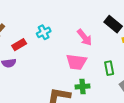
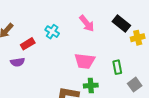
cyan cross: (44, 32) -> (52, 32), turned -32
pink arrow: (85, 37) -> (87, 23), moved

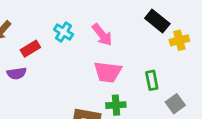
pink arrow: (87, 23) -> (102, 35), moved

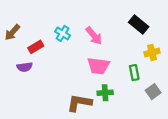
yellow cross: (179, 40) -> (152, 52), moved

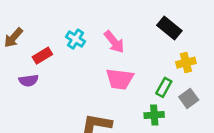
green rectangle: (134, 73) -> (164, 87), turned 40
gray square: (153, 92) -> (189, 98), moved
green cross: (105, 93) -> (154, 115), moved

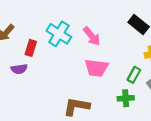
cyan cross: (75, 39) -> (59, 34), size x1.5
red rectangle: (42, 56) -> (31, 48), turned -42

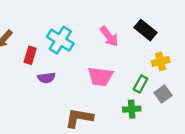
pink arrow: (92, 36) -> (109, 36), moved
purple semicircle: (19, 69) -> (46, 78), moved

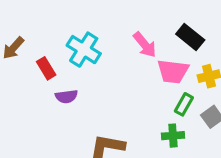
red rectangle: (30, 55) -> (46, 68), turned -48
pink trapezoid: (100, 76) -> (173, 71), moved

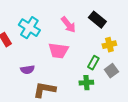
pink trapezoid: (173, 71) -> (58, 51), moved
purple semicircle: (66, 96) -> (27, 70), moved

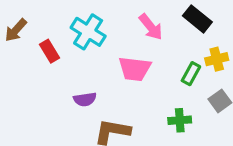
green rectangle: (93, 63) -> (191, 74), moved

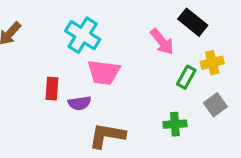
pink arrow: (151, 27) -> (162, 42), moved
red rectangle: (50, 51) -> (52, 89), moved, turned 35
pink trapezoid: (135, 69) -> (104, 72), moved

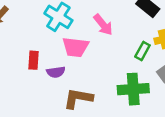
pink arrow: (162, 42) -> (103, 25), moved
green cross: (175, 124) -> (133, 89), size x1.6

